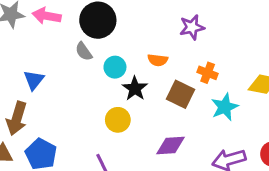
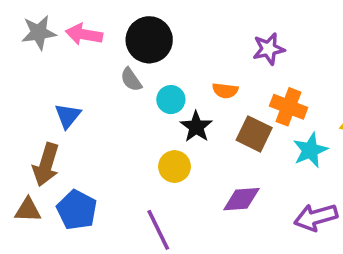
orange cross: (208, 73) -> (289, 107), size x1.4

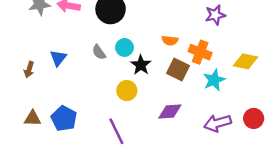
purple star: (269, 49) -> (215, 15), moved
gray semicircle: (131, 80) -> (99, 52), moved
orange semicircle: (225, 90) -> (170, 40), moved
brown arrow: (46, 165) -> (29, 70), moved, size x0.6

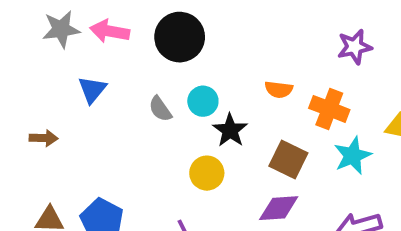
blue triangle: (58, 58) -> (92, 90), moved
brown arrow: (29, 70) -> (44, 138), turned -105
brown square: (178, 70) -> (288, 159), moved

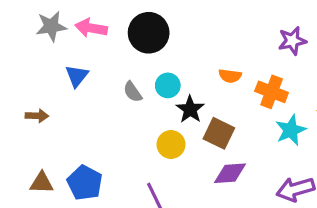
brown square: (288, 159) -> (219, 133), moved

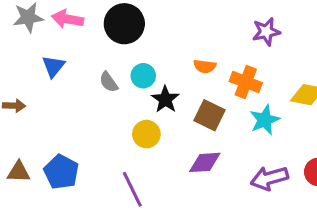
brown square: (219, 133) -> (209, 115), moved

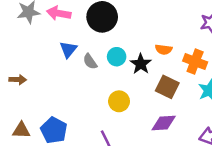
blue triangle: (53, 66) -> (68, 49), moved
black star: (165, 99) -> (141, 64), moved

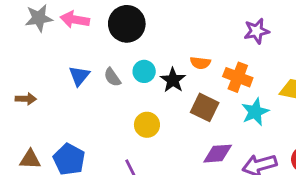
blue triangle: (68, 49) -> (79, 76), moved
purple diamond: (164, 123) -> (218, 154), moved

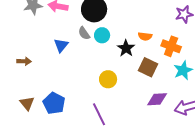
cyan circle: (144, 71) -> (102, 35), moved
gray semicircle: (112, 77) -> (84, 33), moved
brown triangle: (30, 159) -> (27, 103), turned 49

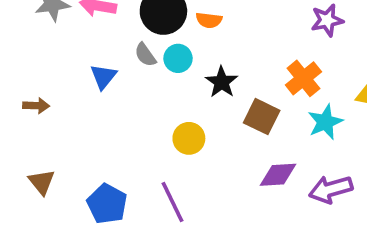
orange semicircle: (145, 36) -> (209, 20), moved
orange cross: (171, 46) -> (303, 78), turned 30
blue pentagon: (54, 103) -> (107, 204), moved

